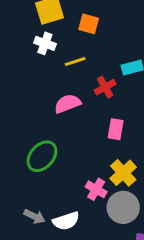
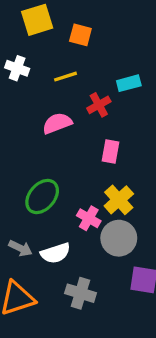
white cross: (45, 43) -> (17, 68), moved
green ellipse: (42, 156) -> (42, 197), moved

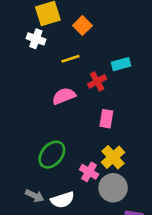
orange square: (80, 35) -> (82, 26), turned 30
white cross: (17, 68) -> (36, 39), moved

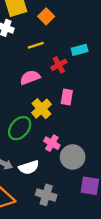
yellow cross: (113, 157) -> (41, 109), moved

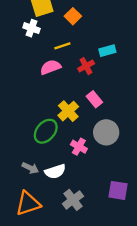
pink semicircle: (30, 77) -> (50, 67), moved
pink rectangle: (67, 97) -> (94, 99), turned -49
gray circle: (73, 157) -> (106, 132), moved
gray cross: (46, 195) -> (73, 200), turned 36

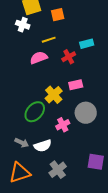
orange square: (73, 16) -> (58, 15), turned 32
pink rectangle: (94, 99) -> (76, 85), turned -64
pink cross: (79, 147) -> (63, 125), turned 32

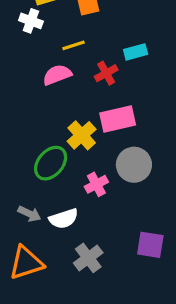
pink rectangle: (76, 85) -> (118, 119), size x1.5

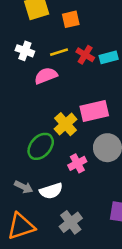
white cross: (31, 21) -> (25, 51), moved
red cross: (106, 73) -> (85, 55), moved, turned -30

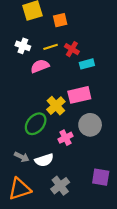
cyan rectangle: (109, 57) -> (87, 64), moved

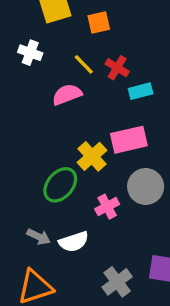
white cross: (23, 46) -> (30, 53), moved
yellow line: (51, 47) -> (84, 64), turned 64
gray cross: (60, 186) -> (117, 282), moved

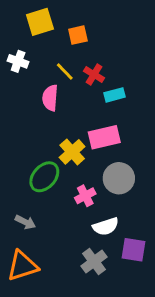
pink semicircle: (67, 94) -> (50, 98), turned -65
white semicircle: (74, 242) -> (106, 226), moved

